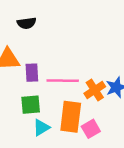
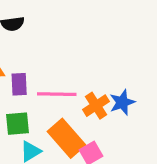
orange rectangle: (71, 117) -> (67, 138), turned -48

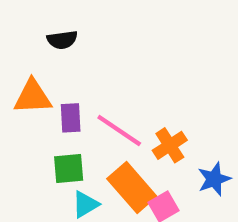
pink line: (57, 94) -> (119, 131), turned 33
blue star: (122, 102) -> (214, 179), moved

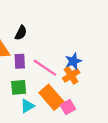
black semicircle: (62, 40) -> (21, 33), moved, turned -56
blue star: (214, 179) -> (73, 61), moved

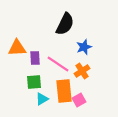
black semicircle: (21, 33) -> (65, 24), moved, size x1.6
blue star: (73, 61) -> (84, 47), moved
orange rectangle: (51, 97) -> (64, 91), turned 35

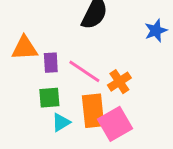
blue star: (84, 47) -> (156, 30), moved
pink square: (79, 100) -> (115, 124), size x1.6

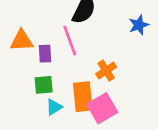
pink line: (84, 71) -> (70, 41), moved, turned 36

